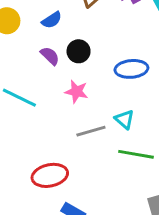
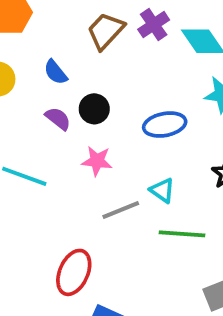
blue semicircle: (52, 20) -> (56, 72), turned 90
red ellipse: (50, 175) -> (74, 272), turned -48

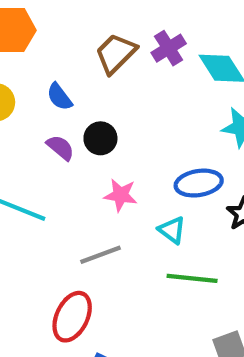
blue ellipse: (165, 125) -> (199, 183), moved
pink star: (97, 161) -> (121, 195), moved
gray line: (121, 210) -> (101, 255), moved

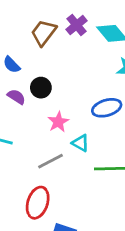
pink star: (121, 195) -> (58, 122), turned -30
cyan triangle: (172, 230) -> (81, 143), moved

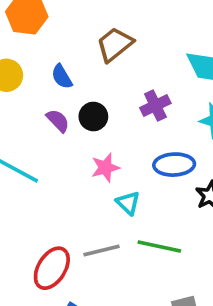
purple cross: (77, 25) -> (155, 105), moved
gray line: (51, 161) -> (102, 250), moved

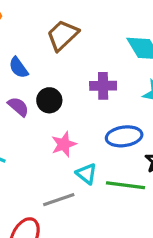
purple cross: (155, 105) -> (103, 86), turned 30
green line: (159, 246) -> (126, 185), moved
gray line: (102, 250) -> (59, 200), moved

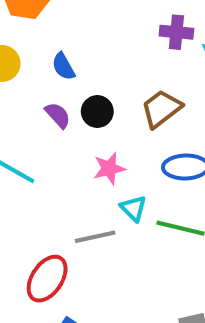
brown trapezoid: (63, 35) -> (161, 109), moved
purple cross: (103, 86) -> (176, 32), moved

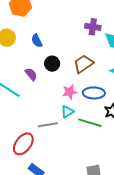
purple semicircle: (58, 115) -> (31, 74), moved
pink star: (109, 168) -> (70, 92), moved
cyan triangle: (133, 208) -> (67, 112), turned 40

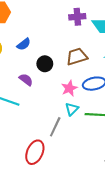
blue semicircle: (37, 41) -> (24, 44), turned -88
brown trapezoid: (84, 64) -> (77, 56), turned 30
gray line: (48, 125) -> (55, 127), turned -42

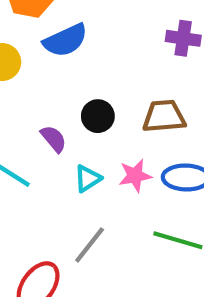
blue semicircle: (24, 44) -> (65, 40), moved, size x1.5
cyan triangle: (72, 109) -> (88, 178), moved

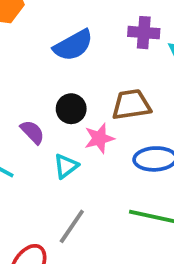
blue semicircle: (65, 40) -> (73, 45), moved
pink star: (135, 176) -> (99, 138), moved

